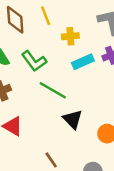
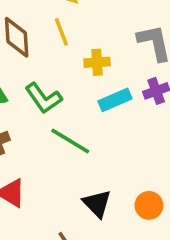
black triangle: (73, 119) -> (97, 204), moved

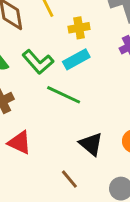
cyan rectangle: (115, 100) -> (76, 59), moved

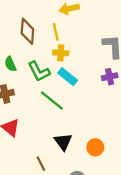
yellow cross: (79, 28) -> (61, 53), moved
cyan rectangle: (76, 59) -> (68, 77), turned 54

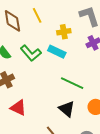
yellow cross: (61, 53) -> (64, 32), moved
green line: (52, 100) -> (72, 83), moved

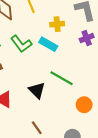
black triangle: (67, 109) -> (37, 90), moved

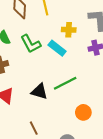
green line: (62, 78) -> (65, 83), turned -65
black triangle: (37, 90) -> (39, 91), turned -36

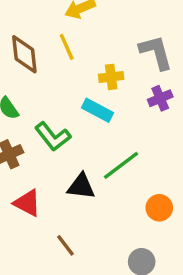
green L-shape: (31, 44) -> (53, 137), moved
brown line: (34, 128) -> (65, 245), moved

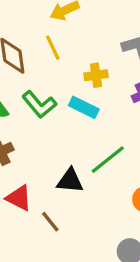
green L-shape: (53, 137) -> (39, 104), moved
brown line: (65, 245) -> (50, 222), moved

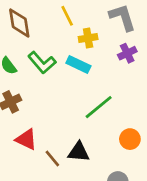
yellow line: (53, 48) -> (67, 16), moved
black triangle: (70, 181) -> (79, 152), moved

